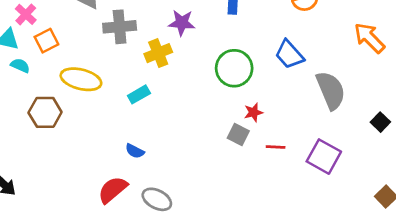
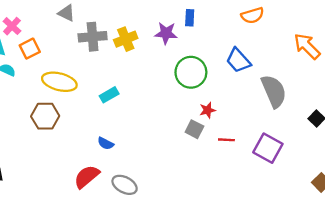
purple star: (182, 23) -> (166, 33), moved
yellow cross: (158, 53) -> (126, 39), moved
brown hexagon: (45, 112) -> (45, 116), moved

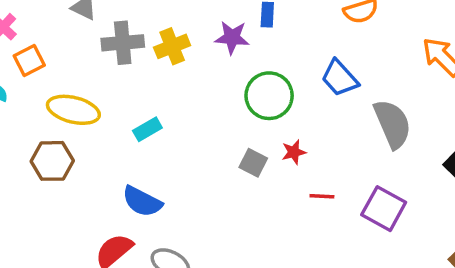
gray square: (194, 129) -> (253, 163), moved
blue semicircle: (106, 143) -> (142, 202), size x1.6

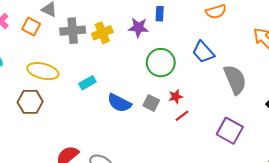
orange square: (29, 60) -> (31, 26), moved, turned -36
red line: (322, 196) -> (182, 116), moved, turned -40
blue semicircle: (142, 202) -> (119, 103), moved

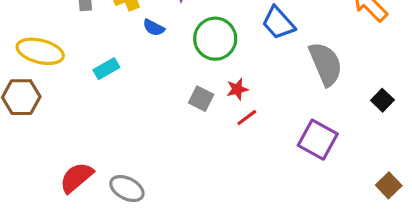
blue semicircle: (119, 103) -> (154, 28), moved, size x0.6

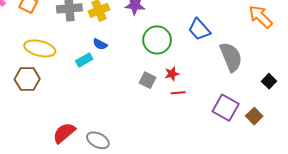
blue semicircle: (154, 28) -> (100, 44), moved
red line: (247, 118) -> (178, 93), turned 32
brown square: (389, 185) -> (254, 116), moved

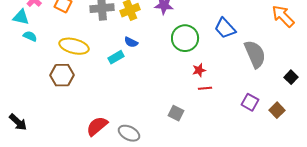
gray square: (148, 80) -> (176, 113), moved
purple square: (226, 108) -> (250, 102), size x0.7

